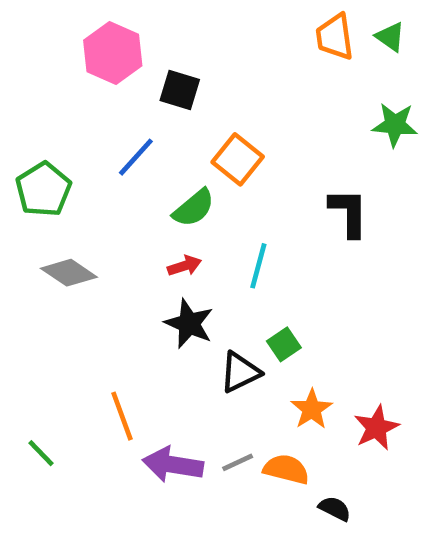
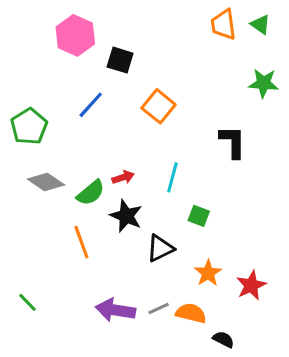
green semicircle: (194, 208) -> (91, 193), moved
green square: (284, 344) -> (199, 216), moved, turned -35
orange line: (122, 416) -> (81, 242), moved

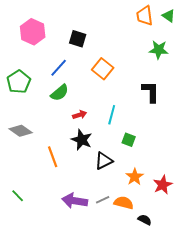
pink hexagon: (75, 35) -> (33, 32), moved
green star: (264, 83) -> (159, 50), moved
gray diamond: (46, 182) -> (21, 131), moved
green semicircle: (91, 193) -> (60, 93), moved

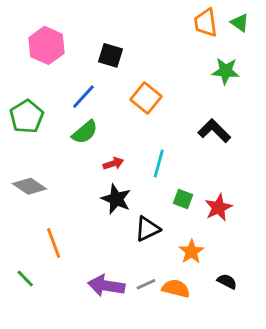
black L-shape: (151, 92) -> (214, 131), turned -45
orange line: (53, 157) -> (54, 243), moved
red star: (163, 185) -> (218, 207), moved
black semicircle: (145, 220) -> (227, 281), moved

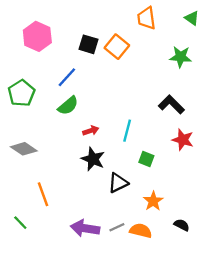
orange trapezoid: (206, 23) -> (146, 18), moved
orange square: (146, 98) -> (117, 47), moved
red star: (218, 207) -> (183, 140), moved, turned -30

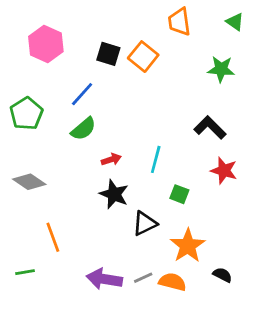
orange star: (153, 201) -> (188, 246), size x1.4
green line: (20, 223) -> (25, 272), turned -56

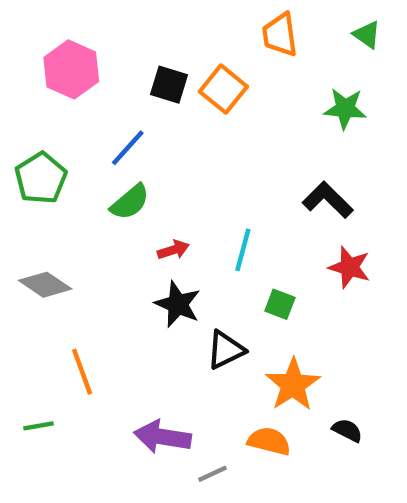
gray line: (143, 278) -> (212, 474), moved

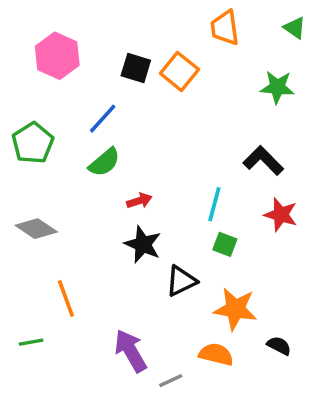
cyan line: (243, 250) -> (214, 204), moved
orange star: (293, 385) -> (235, 309), turned -30
purple arrow: (163, 437) -> (131, 351), turned 51

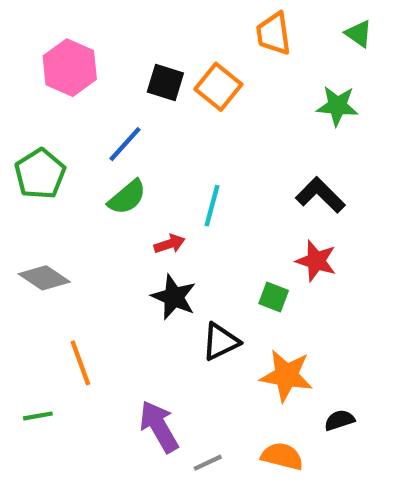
cyan line: (214, 204) -> (212, 206), moved
red star: (281, 215) -> (316, 261), moved
black semicircle: (279, 346) -> (339, 420), turned -45
orange semicircle: (216, 354) -> (282, 456), moved

